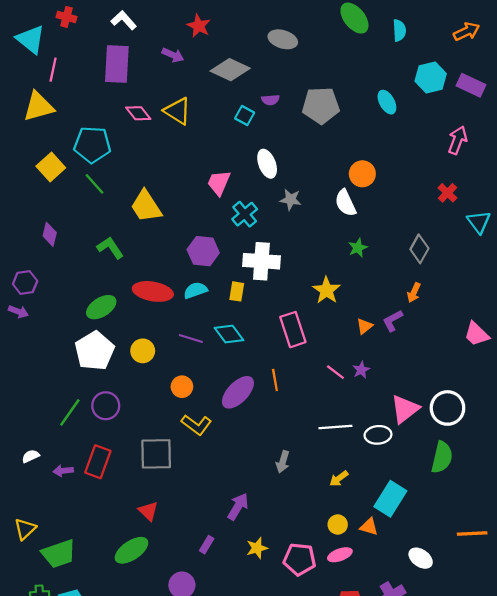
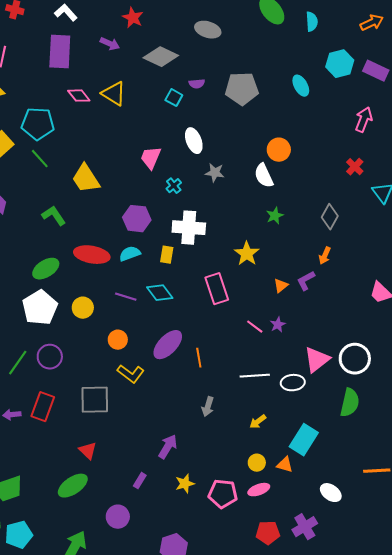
cyan cross: (245, 214) -> (174, 186), size x0.7
orange line: (275, 380) -> (199, 358), moved

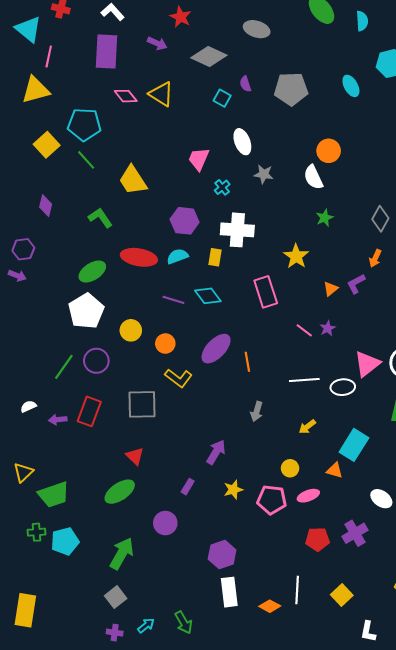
purple semicircle: (197, 84) -> (245, 84), turned 77
yellow circle: (83, 308) -> (131, 330), moved
yellow circle: (257, 463) -> (290, 468), moved

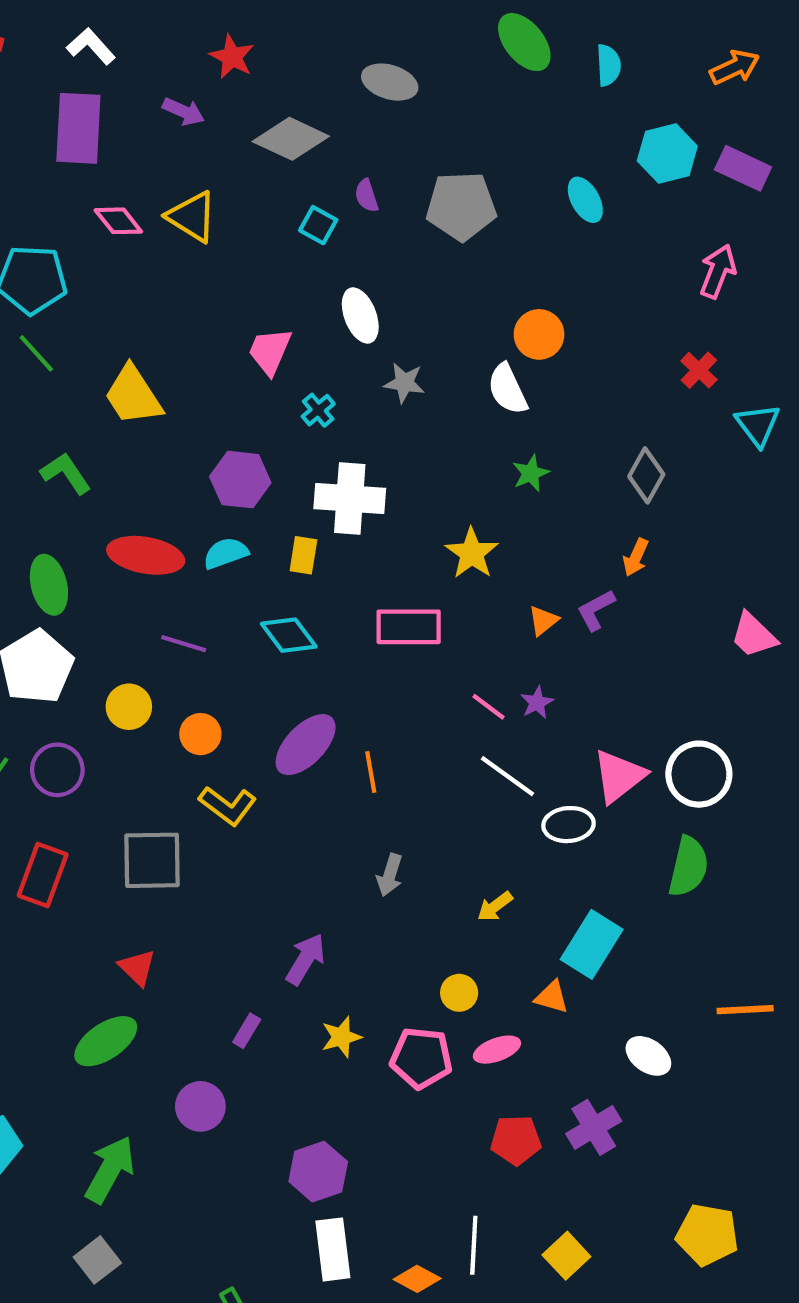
green ellipse: (92, 272) -> (49, 585), turned -72
pink rectangle: (266, 292) -> (409, 627), turned -72
purple line: (173, 300) -> (184, 644), moved
white line: (304, 380) -> (507, 776), moved, turned 40

